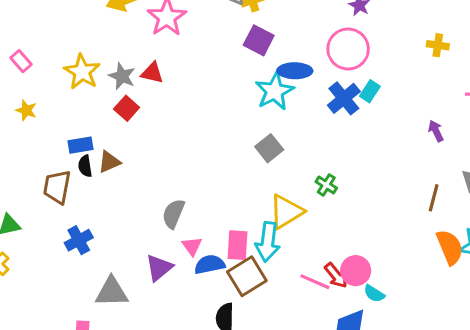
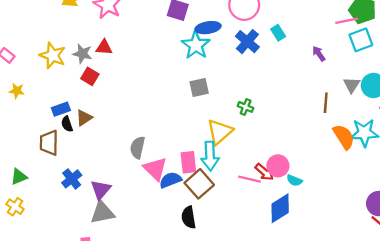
cyan rectangle: (370, 91) -> (278, 33), moved, turned -56
gray square: (269, 148) -> (199, 87), turned 36
pink triangle: (192, 246) -> (155, 169), size x1.6
purple triangle: (159, 268) -> (101, 190), moved

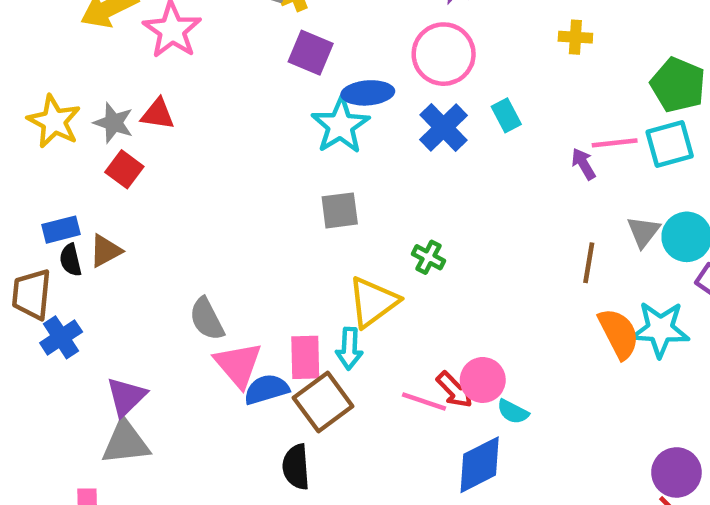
pink line: (347, 21) -> (615, 143), moved
gray semicircle: (138, 147) -> (207, 319), turned -45
cyan arrow: (210, 156) -> (349, 349), size x0.7
blue cross: (72, 179) -> (61, 337), moved

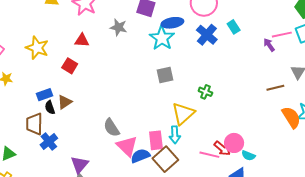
gray star: (114, 123) -> (119, 27), moved
brown line: (589, 263) -> (275, 88), turned 72

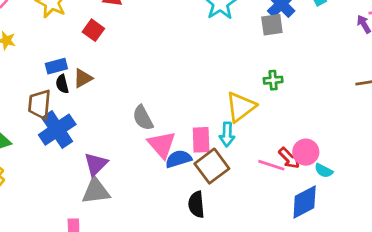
gray square: (165, 75) -> (272, 25), moved
green cross: (205, 92) -> (273, 80), turned -32
blue cross: (49, 141) -> (57, 130), size x1.5

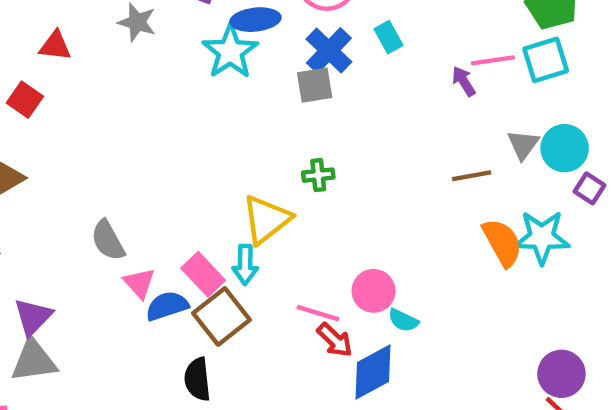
pink rectangle: (201, 140) -> (203, 274), turned -40
pink triangle: (162, 145) -> (139, 283), size x0.7
red arrow: (289, 158) -> (335, 340), moved

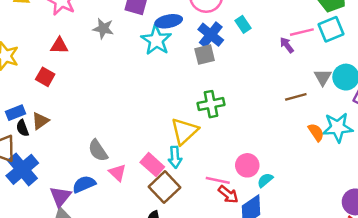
green cross: (318, 175) -> (211, 104), size x1.5
orange semicircle: (502, 243) -> (316, 132), size x0.7
blue semicircle: (167, 306) -> (84, 184), moved
cyan semicircle: (403, 320) -> (265, 180), turned 119

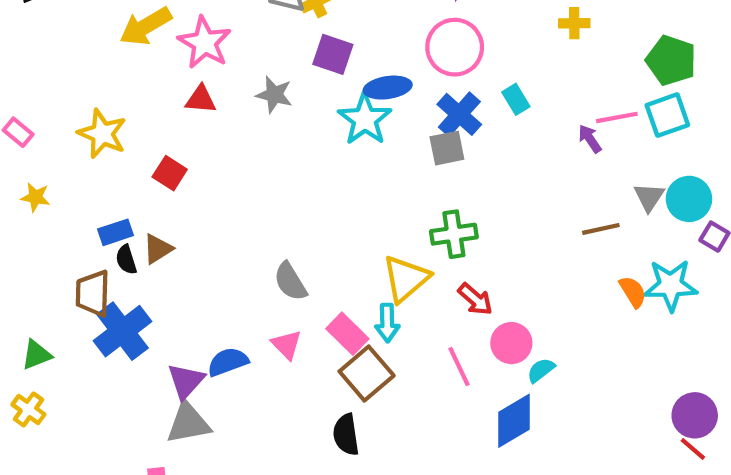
red triangle: (59, 46) -> (201, 99), moved
gray semicircle: (98, 151) -> (290, 282), moved
pink line: (218, 180) -> (459, 367), turned 50
red arrow: (228, 194) -> (475, 299), moved

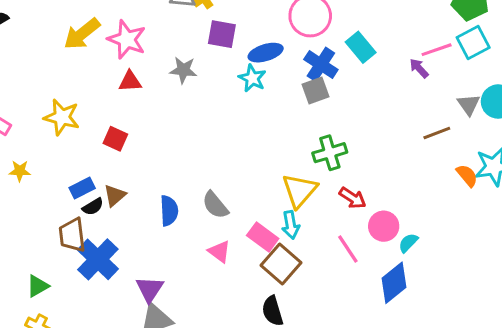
cyan rectangle: (516, 99) -> (361, 47), size x1.4
cyan star: (365, 119) -> (252, 78), size x0.7
black semicircle: (126, 260) -> (93, 207), turned -95
blue semicircle: (228, 362) -> (169, 211), moved, turned 116

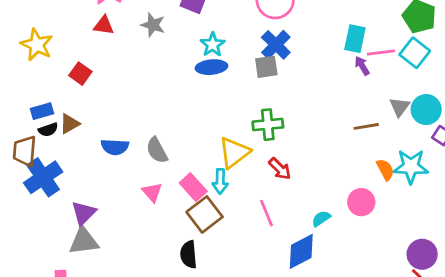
cyan square: (473, 42) -> (415, 53), turned -36
cyan rectangle: (361, 47) -> (355, 39), moved, turned 40
blue ellipse: (266, 53) -> (211, 67), moved
blue semicircle: (169, 211) -> (115, 147), turned 84
pink circle: (384, 226) -> (361, 202), moved

